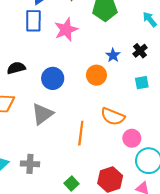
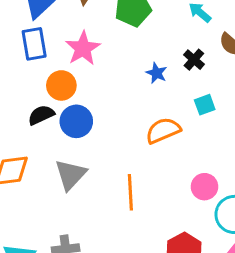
black semicircle: (16, 68) -> (41, 115), moved
orange circle: (96, 75) -> (61, 85), moved
orange semicircle: (113, 117) -> (163, 130), moved, turned 145

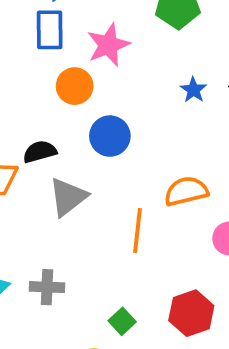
black semicircle: (41, 115) -> (40, 152), moved
blue circle: (76, 121) -> (110, 136), moved
orange semicircle: (163, 130) -> (186, 191), moved

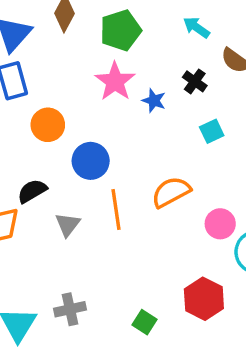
pink star: (108, 45) -> (115, 81), moved
gray triangle: (68, 197) -> (68, 225), size x0.7
orange line: (138, 230) -> (116, 210), moved

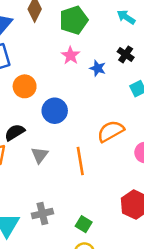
pink star: (115, 81) -> (70, 55), size x0.7
orange line: (116, 210) -> (80, 161), moved
green square: (145, 322) -> (84, 224), moved

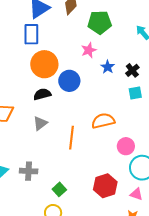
black cross: (126, 54) -> (132, 70), moved
orange circle: (25, 86) -> (44, 64), size x1.4
blue circle: (55, 111) -> (69, 81), moved
black semicircle: (15, 132) -> (42, 94), moved

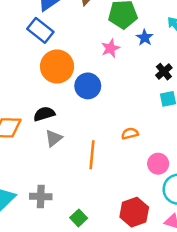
blue rectangle: (31, 34) -> (40, 30), turned -50
blue star: (108, 67) -> (145, 38), moved
black semicircle: (42, 94) -> (44, 114), moved
orange semicircle: (103, 121) -> (130, 134), size x0.6

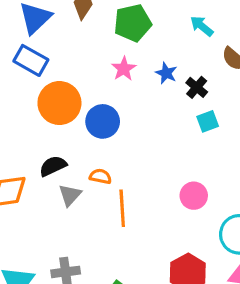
blue star: (145, 38) -> (166, 73), moved
orange semicircle: (130, 134) -> (100, 176), moved, turned 35
pink circle: (158, 164) -> (194, 196), moved

